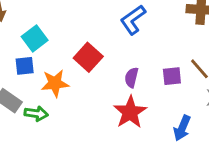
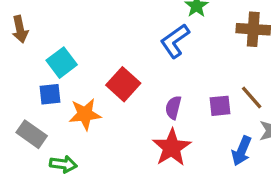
green arrow: (36, 114) -> (63, 164), moved
blue arrow: (182, 128) -> (242, 151), moved

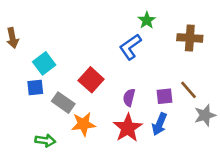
orange star: (85, 114) -> (83, 124), moved
gray rectangle: (32, 134) -> (63, 103), moved
blue arrow: (242, 151) -> (159, 124), moved

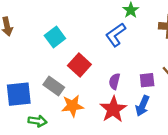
cyan square: (44, 63) -> (55, 37), moved
blue square: (35, 87) -> (19, 94), moved, size x1.6

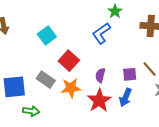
orange star: (72, 106) -> (71, 88), moved

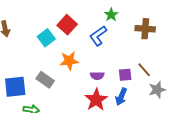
red square: (69, 61) -> (67, 25), moved
purple semicircle: (100, 75) -> (97, 76), turned -104
orange star: (71, 88) -> (69, 61), moved

